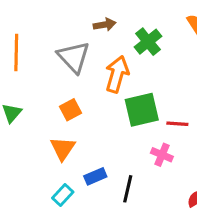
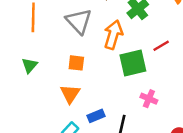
orange square: (71, 110) -> (76, 63), turned 35
red line: (177, 124) -> (161, 46), moved, turned -35

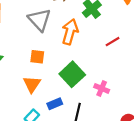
green square: (133, 63) -> (72, 74), moved, turned -30

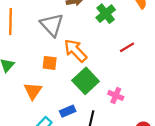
orange arrow: (70, 32) -> (75, 51), moved, turned -60
orange triangle: (32, 84) -> (33, 91), moved

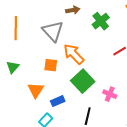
blue rectangle: (68, 111) -> (58, 101), moved

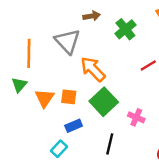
orange line: (16, 28) -> (29, 53), moved
orange square: (51, 65) -> (69, 97), moved
orange triangle: (36, 90) -> (45, 98), moved

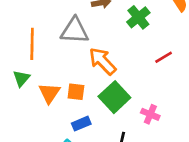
gray triangle: (67, 41) -> (75, 31), turned -44

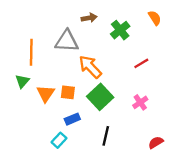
pink cross: (150, 114) -> (140, 102), moved, turned 32

